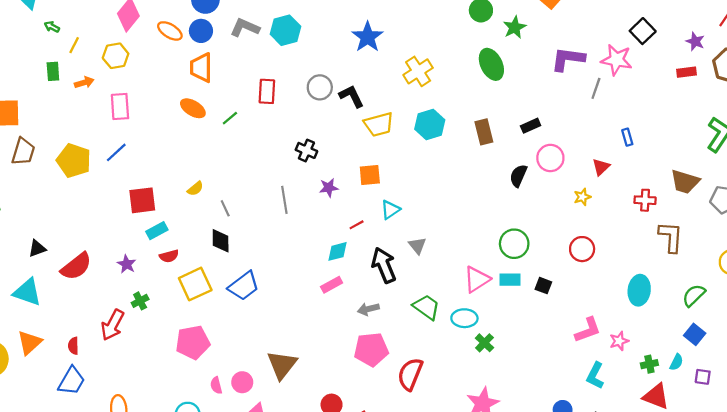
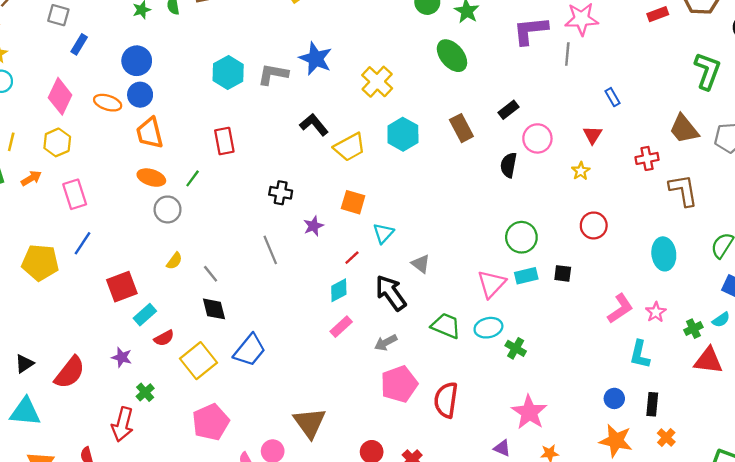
gray L-shape: (245, 28) -> (273, 74), moved
gray circle: (320, 87) -> (168, 209), moved
orange square: (370, 175) -> (353, 202), turned 35
brown trapezoid: (685, 182) -> (684, 129), turned 48
cyan semicircle: (676, 362) -> (721, 320), turned 42

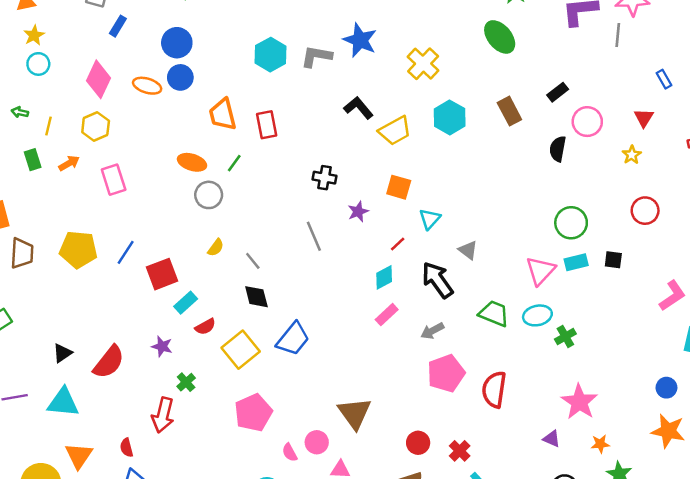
orange trapezoid: (150, 133) -> (223, 114), moved
blue line: (83, 243) -> (126, 252), moved
green cross: (516, 348) -> (565, 336), turned 30

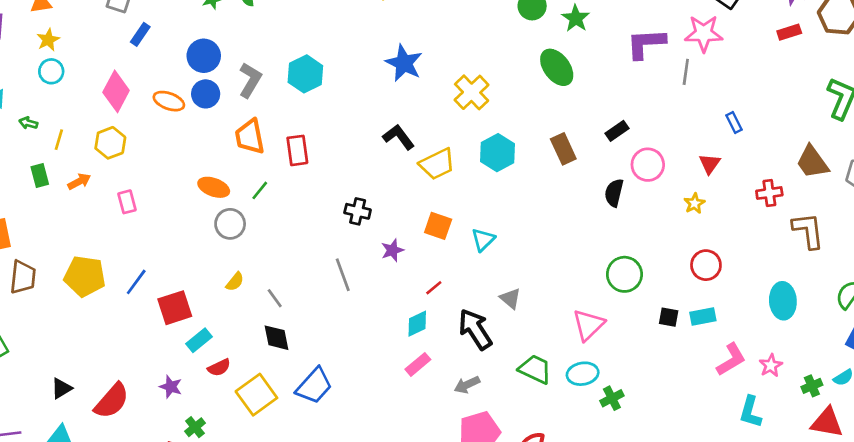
gray L-shape: (316, 56) -> (250, 80), moved, turned 108
pink rectangle: (114, 180) -> (127, 202), size x0.7
cyan triangle: (430, 219) -> (483, 240), moved
cyan rectangle: (576, 262) -> (703, 317), moved

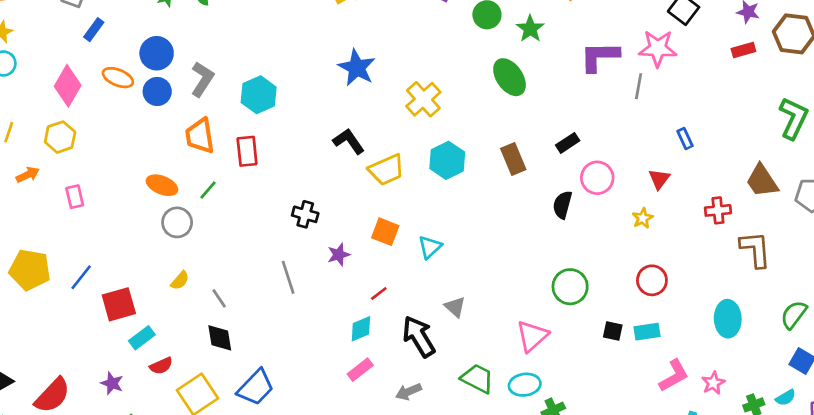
cyan hexagon: (305, 74) -> (259, 95), moved
orange ellipse: (169, 101) -> (118, 78), moved

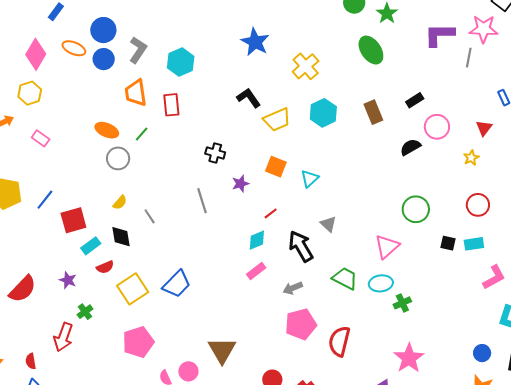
pink rectangle: (75, 197) -> (41, 138), turned -42
black semicircle: (562, 205) -> (410, 147), turned 45
black diamond: (220, 338) -> (121, 237), moved

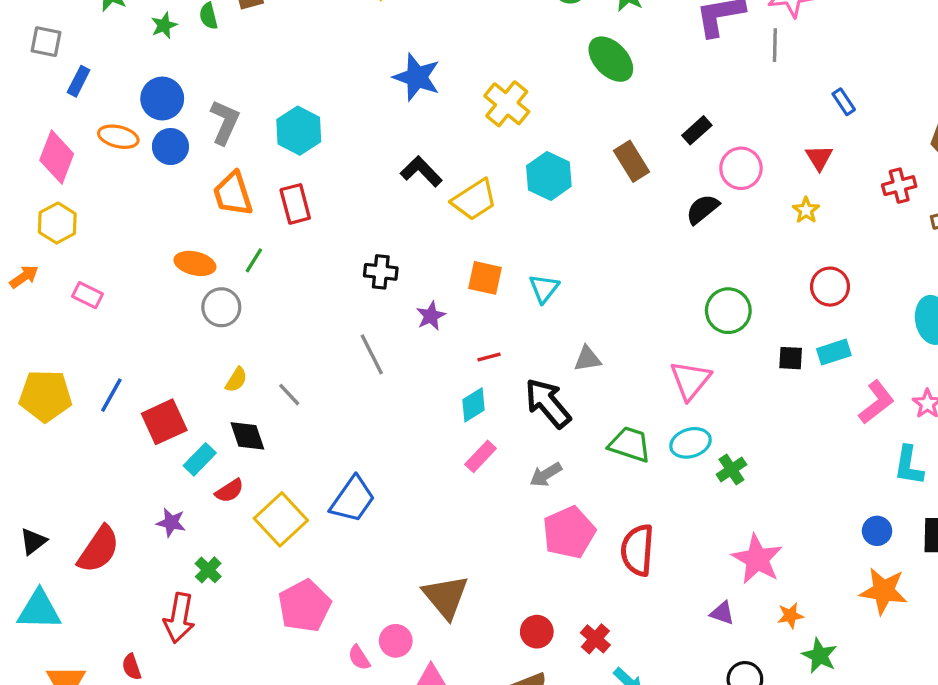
red line: (271, 213) -> (489, 357), turned 32
gray triangle: (328, 224) -> (587, 359), turned -42

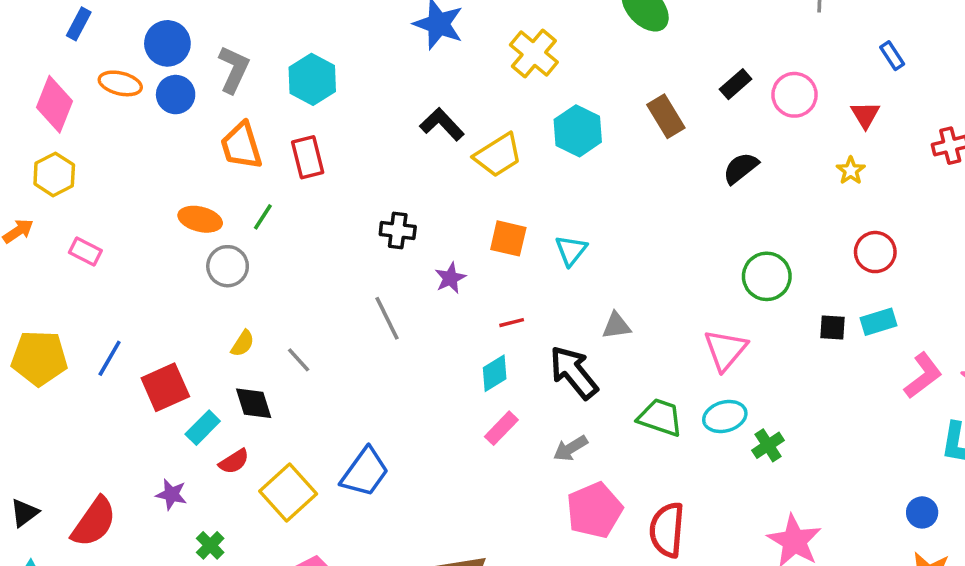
pink circle: (741, 168) -> (794, 95), moved

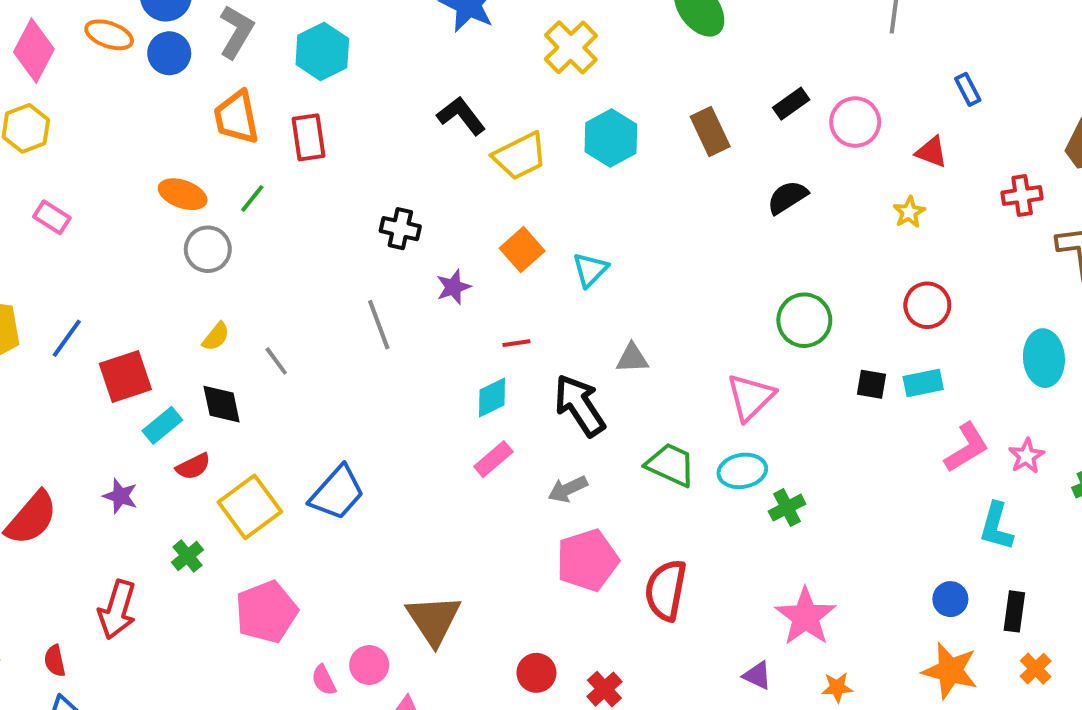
red triangle: (865, 115) -> (931, 152), turned -44
orange square: (508, 238) -> (522, 250), turned 30
green cross: (210, 545) -> (187, 556), moved

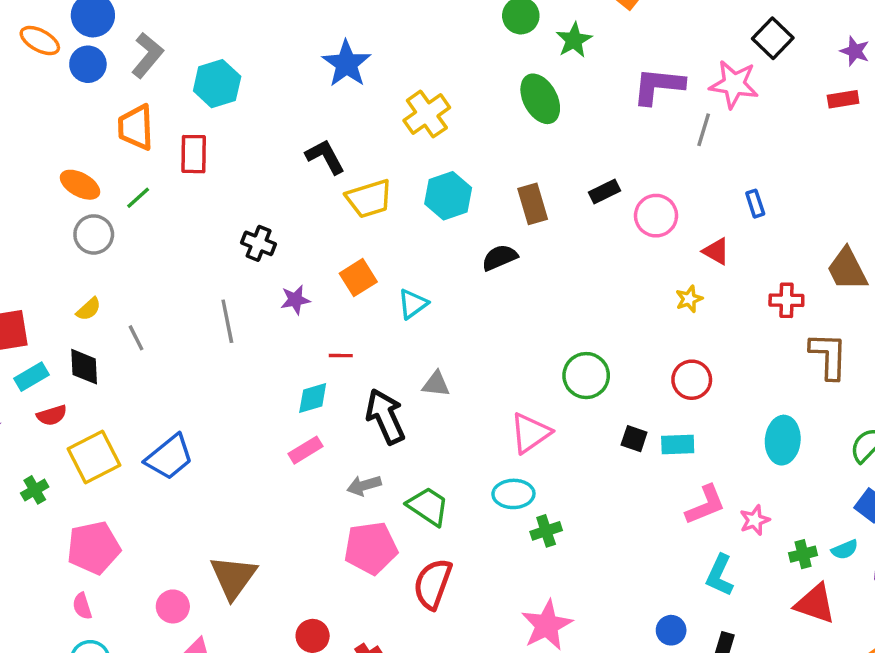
black semicircle: (787, 197) -> (500, 258), moved
green trapezoid: (671, 465) -> (428, 506), moved
pink semicircle: (324, 680) -> (82, 606), moved

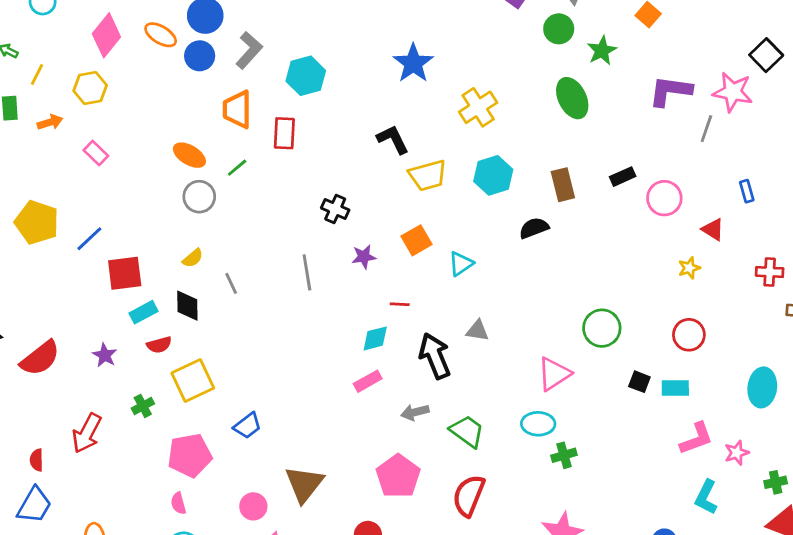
blue trapezoid: (169, 457) -> (248, 426), moved, size x0.7
pink pentagon: (371, 548) -> (398, 476), moved, turned -30

